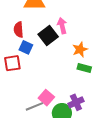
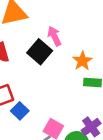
blue square: (26, 47) -> (20, 111), moved, turned 32

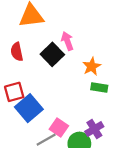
blue square: (20, 111) -> (29, 108), size x1.6

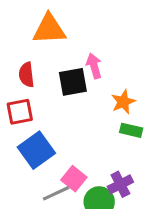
black square: (52, 54) -> (73, 82), turned 30
red square: (14, 92) -> (20, 112), moved

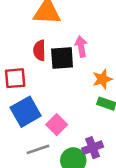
red semicircle: (26, 75) -> (39, 50), moved
pink square: (74, 179) -> (57, 125), moved

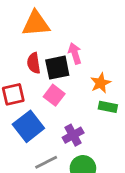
pink square: (57, 125) -> (54, 95), moved
purple cross: (93, 148) -> (73, 135), moved

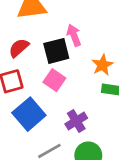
red semicircle: (34, 63) -> (19, 48), moved, turned 60

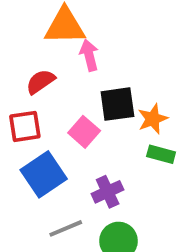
pink arrow: (74, 35) -> (89, 55), moved
black square: (56, 51) -> (117, 104), moved

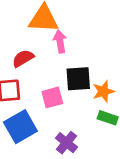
pink square: (84, 132) -> (52, 97), turned 30
purple cross: (108, 192) -> (66, 143), turned -30

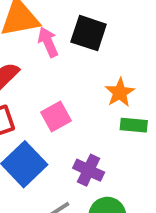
black square: (78, 79) -> (89, 33), moved, turned 36

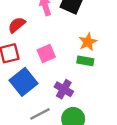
green rectangle: (134, 125) -> (85, 61), moved

